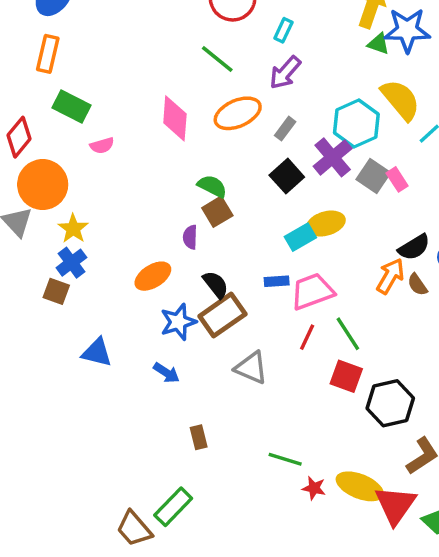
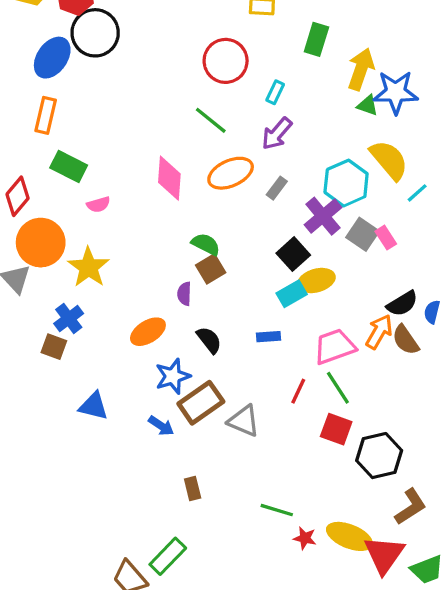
black square: (287, 176) -> (293, 254), moved
yellow star: (73, 229) -> (89, 267), moved, size x1.4
brown semicircle: (417, 285) -> (406, 340), size x1.4
pink trapezoid: (312, 291) -> (335, 347), moved
brown rectangle: (222, 315) -> (201, 403), moved

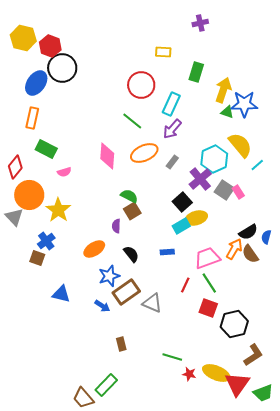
cyan rectangle: (275, 92) -> (171, 104), size x1.6

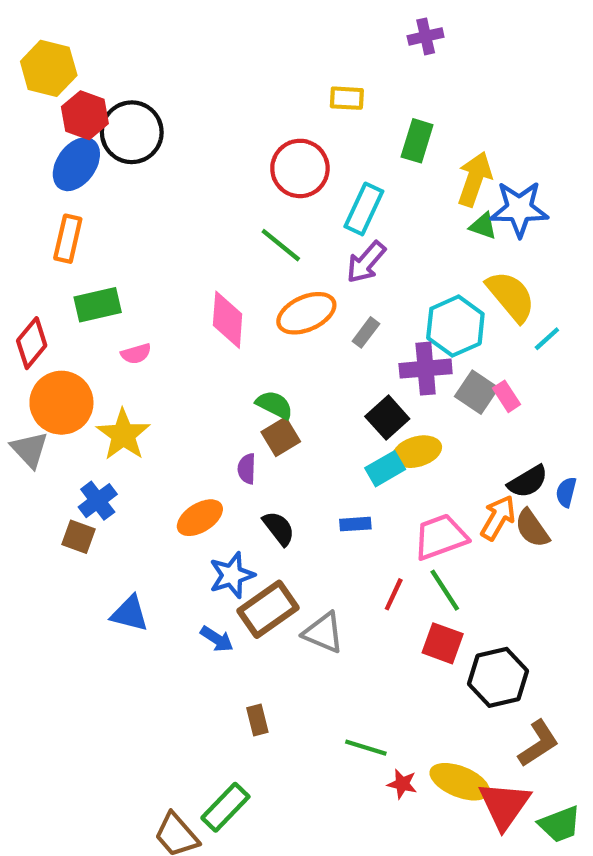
red hexagon: (50, 46) -> (85, 115), moved
green rectangle: (46, 149) -> (98, 305), turned -40
purple cross: (200, 179) -> (426, 369), turned 35

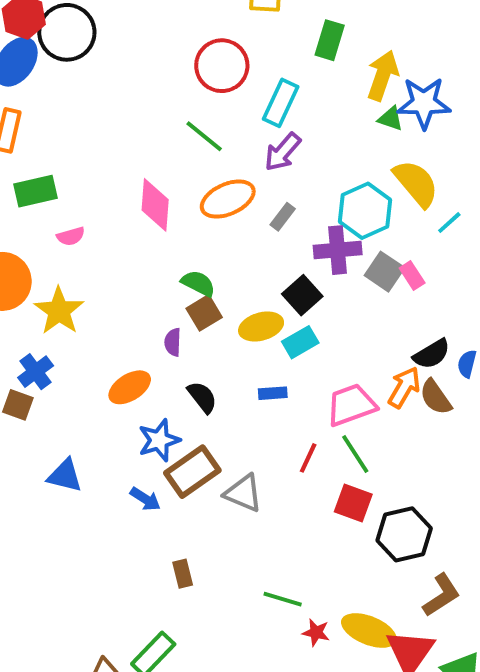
yellow ellipse: (417, 452) -> (261, 327), moved

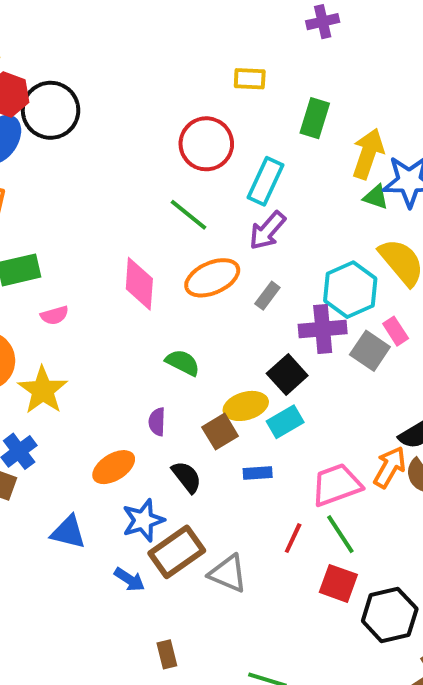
pink rectangle: (412, 276) -> (396, 331), moved
brown square: (204, 313) -> (220, 432), moved
blue triangle: (65, 476) -> (68, 532), moved

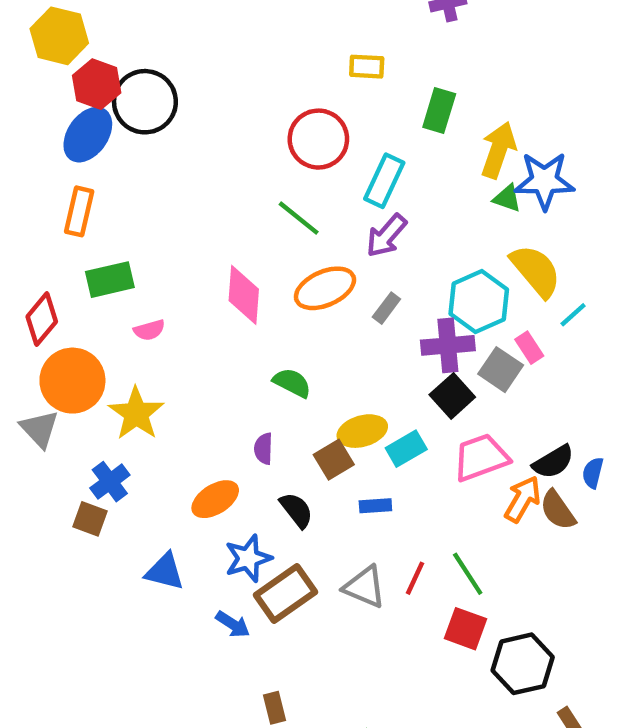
black square: (287, 374) -> (452, 396), moved
pink trapezoid: (336, 485) -> (481, 457), moved
gray triangle: (228, 574) -> (364, 587), moved

